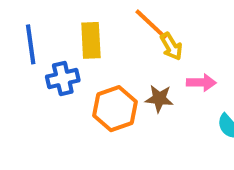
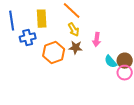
yellow arrow: (171, 46) -> (74, 30), moved
pink arrow: (201, 83) -> (97, 40), turned 96

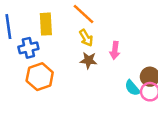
orange hexagon: (54, 53) -> (40, 77), moved
cyan semicircle: (111, 62) -> (132, 88), moved

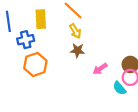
pink arrow: (115, 50) -> (100, 69), moved, turned 48
cyan semicircle: (132, 88) -> (119, 88), moved

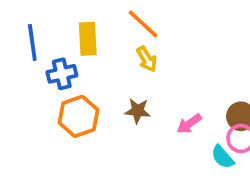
brown star: (77, 50) -> (138, 111), moved

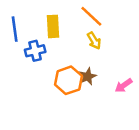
brown star: (138, 111) -> (88, 76), turned -30
orange hexagon: (78, 116) -> (68, 80), moved

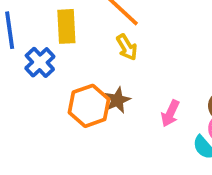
blue cross: (35, 51) -> (40, 62), turned -30
pink arrow: (124, 85) -> (170, 113), turned -30

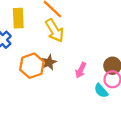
yellow arrow: (127, 47) -> (55, 31), size x1.5

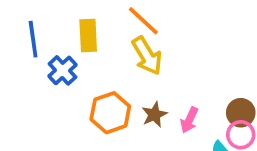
brown star: (49, 62) -> (154, 115), moved

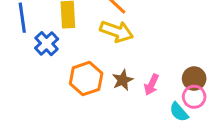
yellow arrow: (147, 56) -> (117, 31), turned -40

